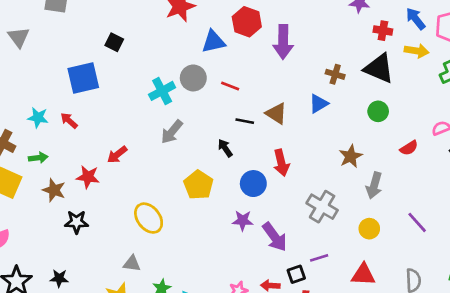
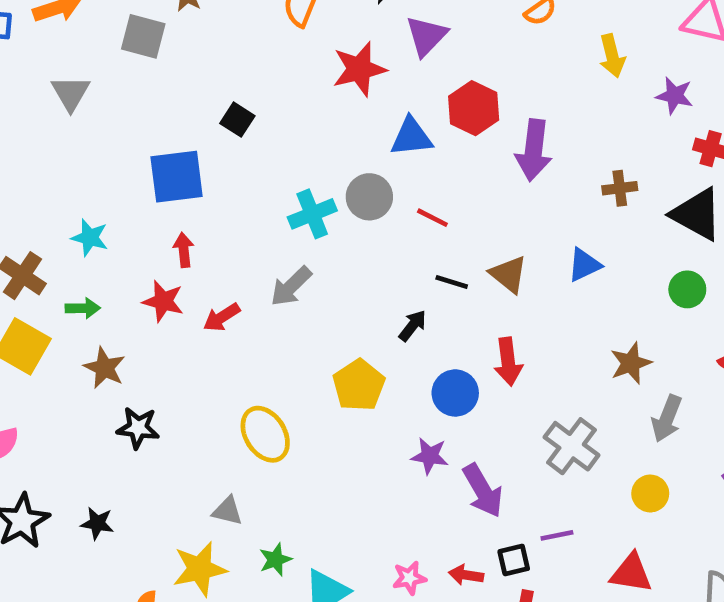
brown cross: (335, 74) -> (620, 188), moved, turned -30
red arrow: (69, 121) -> (184, 250), moved, turned 36
gray arrow: (172, 132) -> (291, 286), moved
black arrow: (225, 148) -> (413, 326), turned 66
red star: (88, 177) -> (163, 301), moved

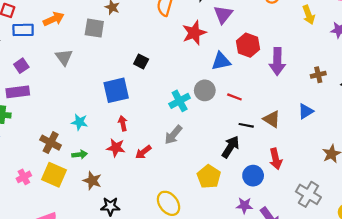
black arrow: (413, 326) -> (230, 147), size x1.5

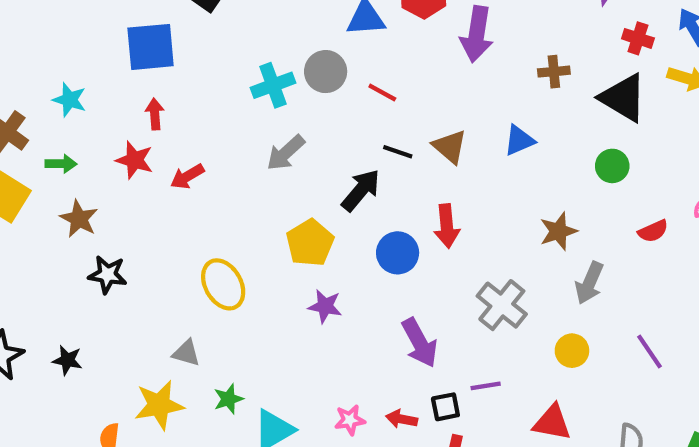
gray arrow: (173, 135) -> (286, 153), moved
purple star: (244, 205) -> (325, 306), moved

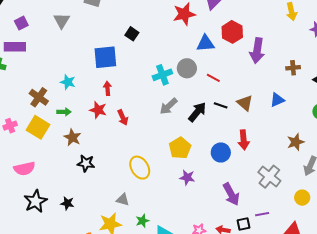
red arrow: (187, 176) -> (123, 117), turned -84
black arrow: (361, 190) -> (197, 112), moved

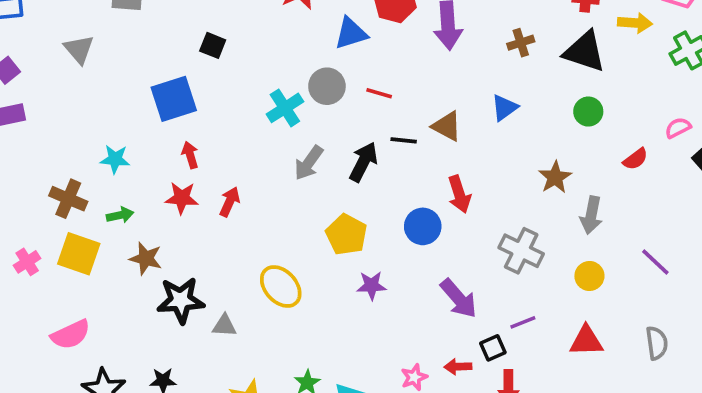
red arrow: (123, 117) -> (230, 202), turned -119
black star: (86, 163) -> (181, 300), size x1.4
gray triangle: (123, 200) -> (224, 326), moved

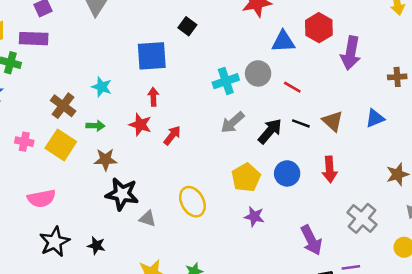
blue circle: (423, 226) -> (287, 173), moved
brown star: (146, 258) -> (106, 160), turned -30
pink cross: (27, 262) -> (24, 142), turned 30

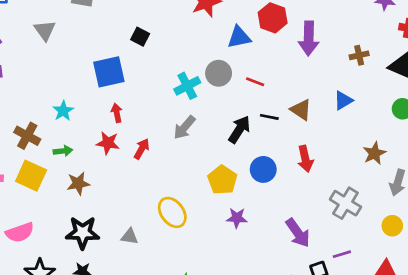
cyan star: (102, 87) -> (63, 111), turned 30
gray arrow: (233, 122) -> (184, 127), moved
black star: (122, 194) -> (83, 233), moved

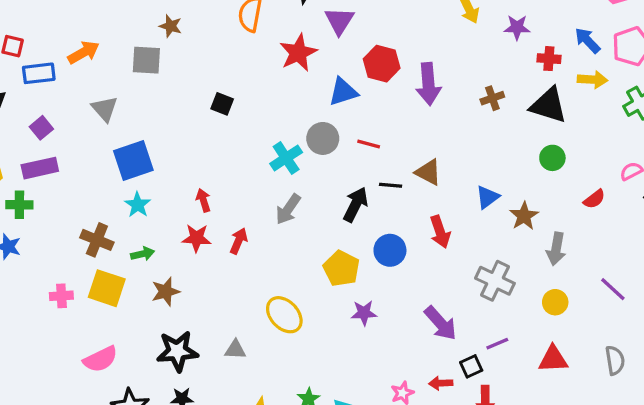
blue square: (109, 72) -> (133, 161), moved
blue triangle: (343, 100) -> (487, 197), moved

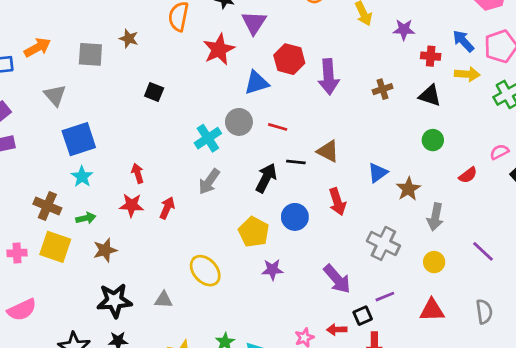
brown star: (171, 26) -> (129, 39), moved
black triangle: (548, 105) -> (430, 96), size x0.7
pink semicircle: (100, 359) -> (22, 310), moved

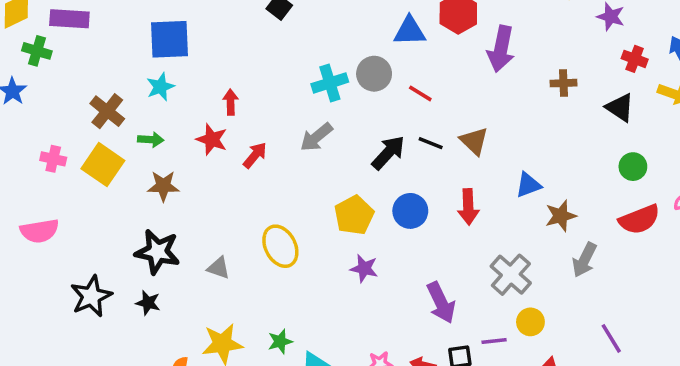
green circle: (433, 140) -> (633, 167), moved
red semicircle: (468, 175) -> (639, 219), size x1.6
purple line: (483, 251) -> (611, 338), moved
yellow circle: (434, 262) -> (530, 322), moved

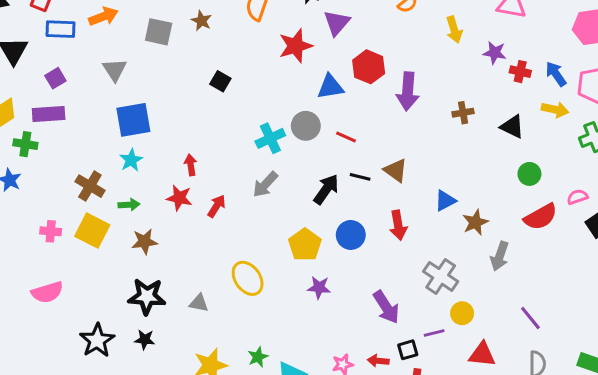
red cross: (635, 59) -> (520, 72), moved

